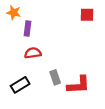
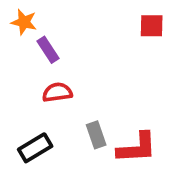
purple rectangle: (28, 29) -> (48, 50), turned -40

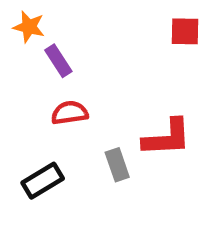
red L-shape: (137, 148) -> (167, 138), moved

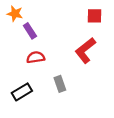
red L-shape: (167, 138) -> (85, 50), moved, turned 145

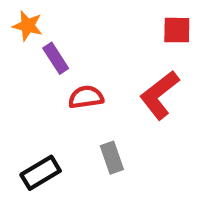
red semicircle: (36, 57) -> (86, 97), moved

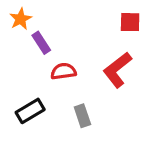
orange star: (28, 26) -> (21, 19), turned 30
black rectangle: (41, 173) -> (30, 111), moved

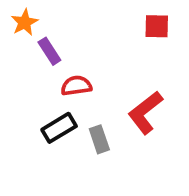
red L-shape: (117, 70) -> (145, 113), moved
black rectangle: (30, 111) -> (59, 128), moved

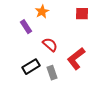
orange star: (25, 22) -> (42, 12), moved
red semicircle: (76, 86) -> (50, 45), moved, turned 49

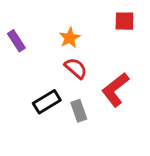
orange star: (42, 12) -> (70, 38), moved
purple rectangle: (26, 27) -> (16, 41), moved

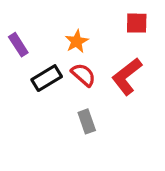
red L-shape: (115, 90) -> (127, 76), moved
black rectangle: (47, 102) -> (47, 78), moved

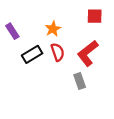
red semicircle: (83, 75) -> (58, 52), turned 30
gray rectangle: (87, 121) -> (80, 81), moved

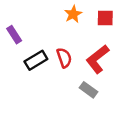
orange star: (53, 29) -> (73, 14), moved
gray rectangle: (80, 81) -> (89, 90), turned -35

